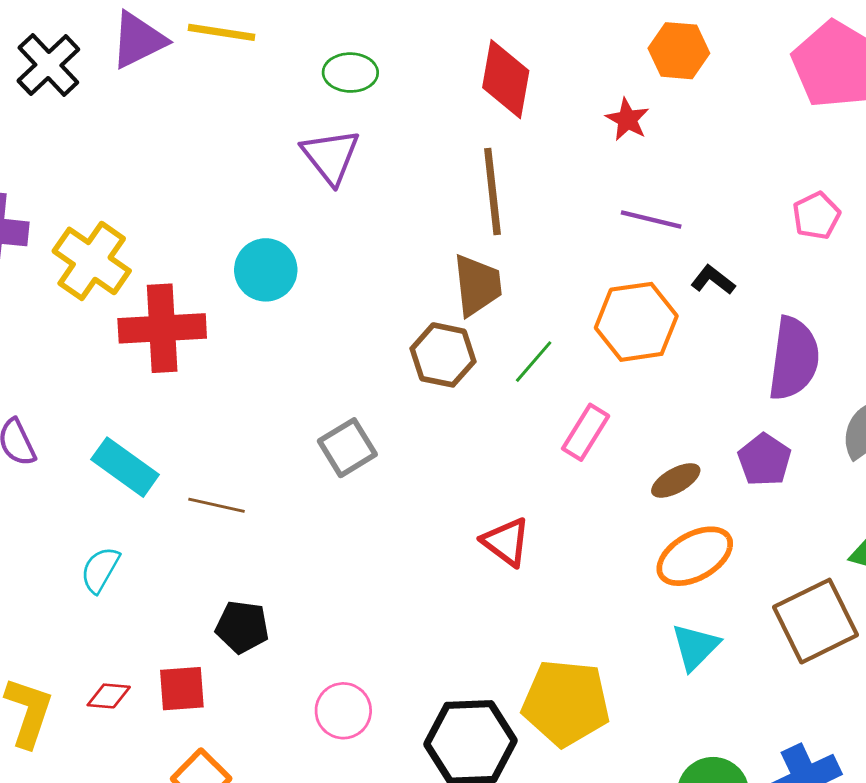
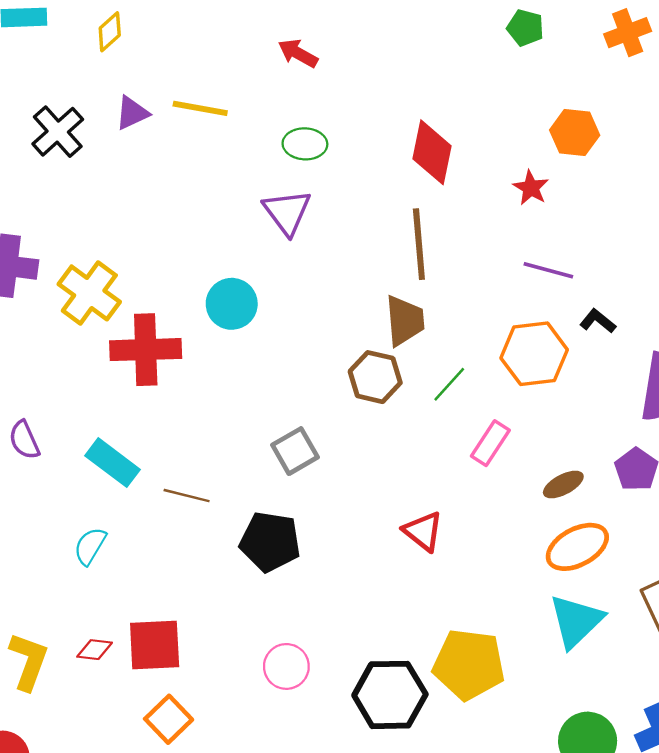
purple triangle: (138, 40) -> (132, 113), size x0.7
black pentagon: (242, 627) -> (270, 542), moved, size x1.4
cyan triangle: (695, 647) -> (576, 621), size x1.4
red square: (182, 689) -> (155, 645), size x1.4

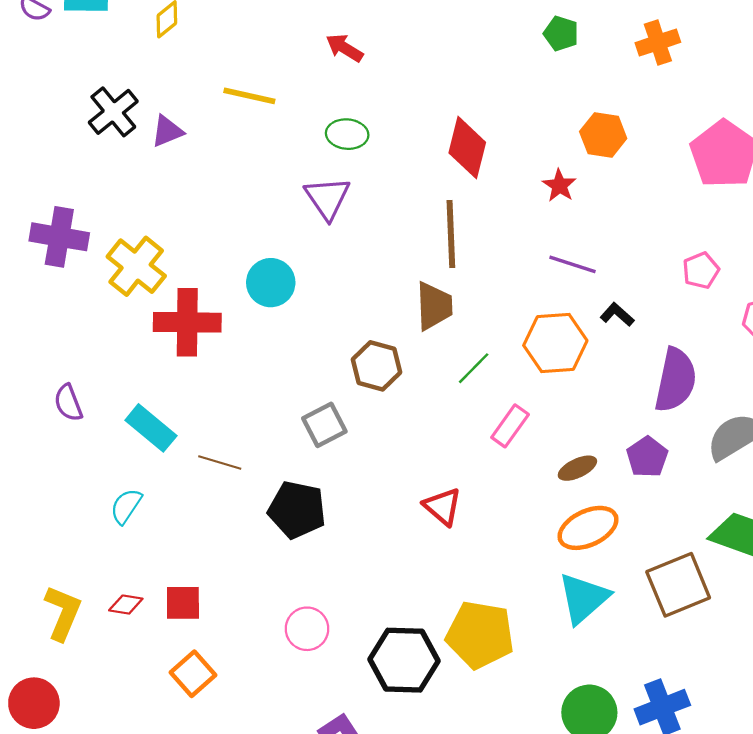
purple triangle: (132, 113) -> (167, 131), moved
brown hexagon: (375, 377) -> (376, 366), moved
red square: (155, 645) -> (183, 603), size x0.7

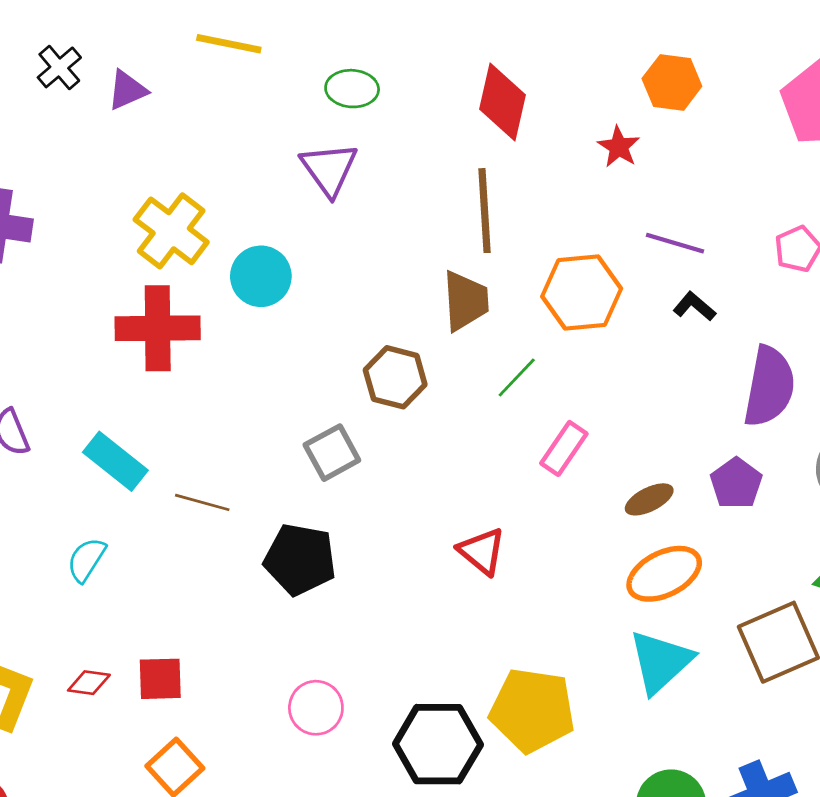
black cross: (113, 112) -> (59, 67), size x0.7
purple line: (572, 264) -> (675, 243), moved
yellow cross: (136, 266) -> (171, 231), moved
orange hexagon: (555, 343) -> (582, 293), moved

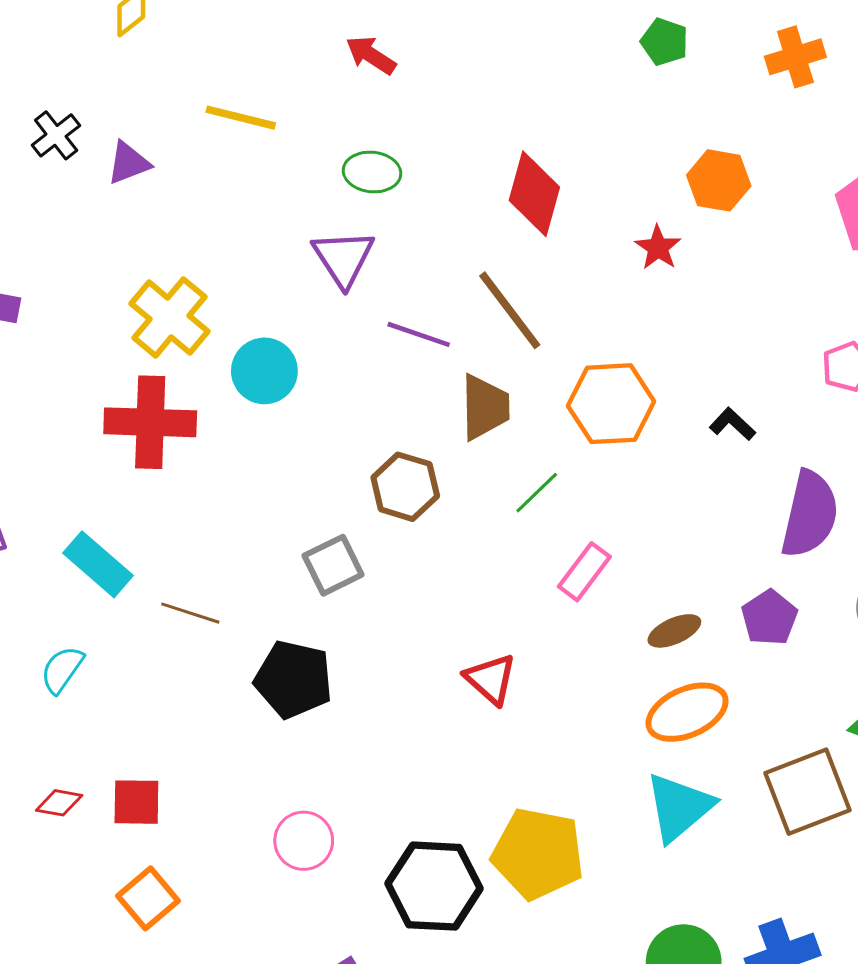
brown line: (484, 211) -> (510, 310), turned -36
purple line: (675, 243) -> (419, 334), moved

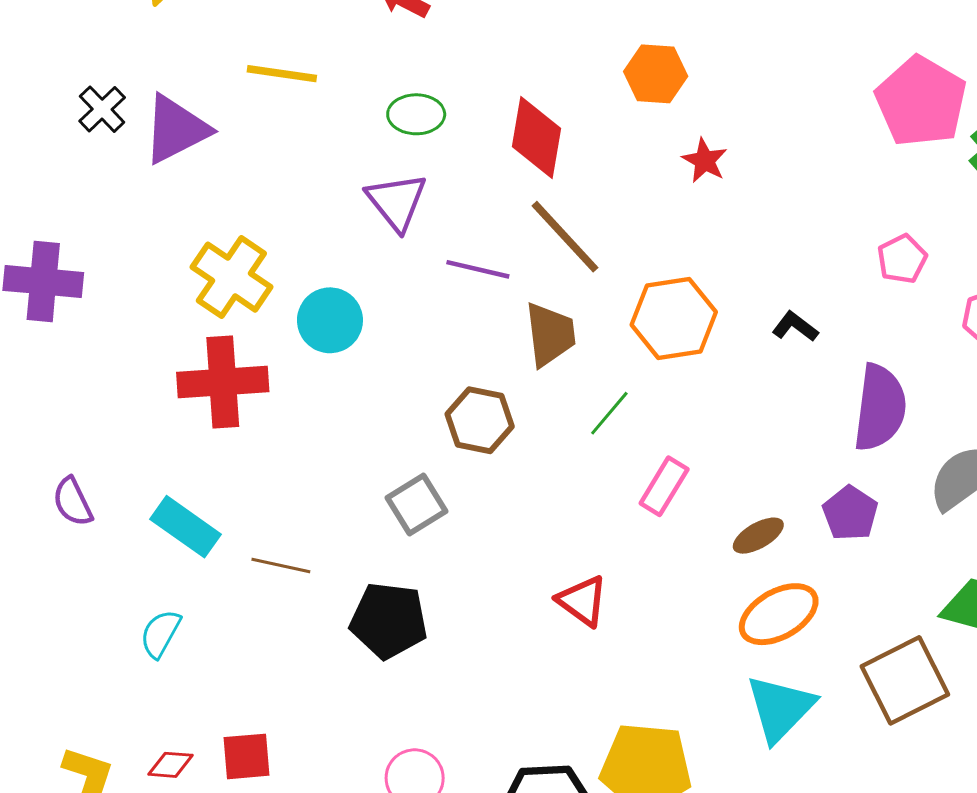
purple triangle: (128, 163) -> (176, 129), size x1.6
orange hexagon: (719, 180) -> (656, 74), moved
red diamond: (534, 194) -> (536, 137), moved

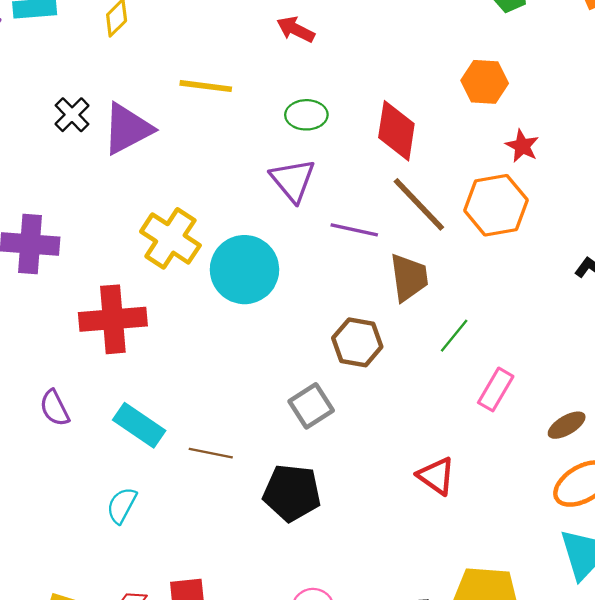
orange hexagon: (674, 318) -> (496, 205), moved
cyan circle: (330, 320) -> (244, 270), size x1.4
red cross: (223, 382) -> (113, 319), moved

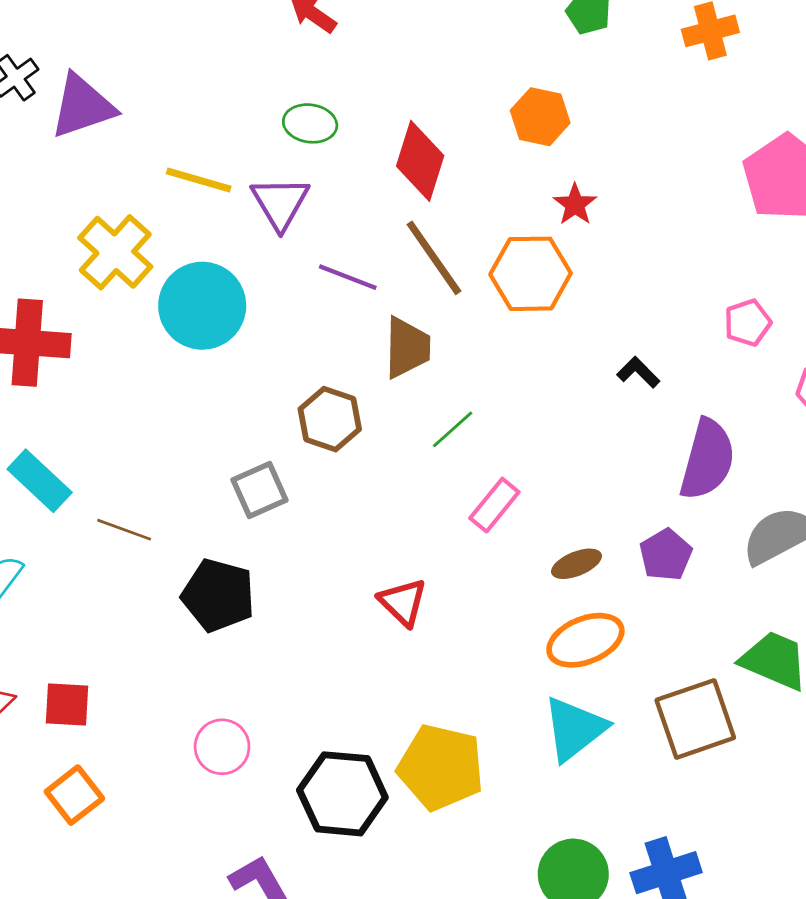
yellow line: (206, 86) -> (199, 180), moved

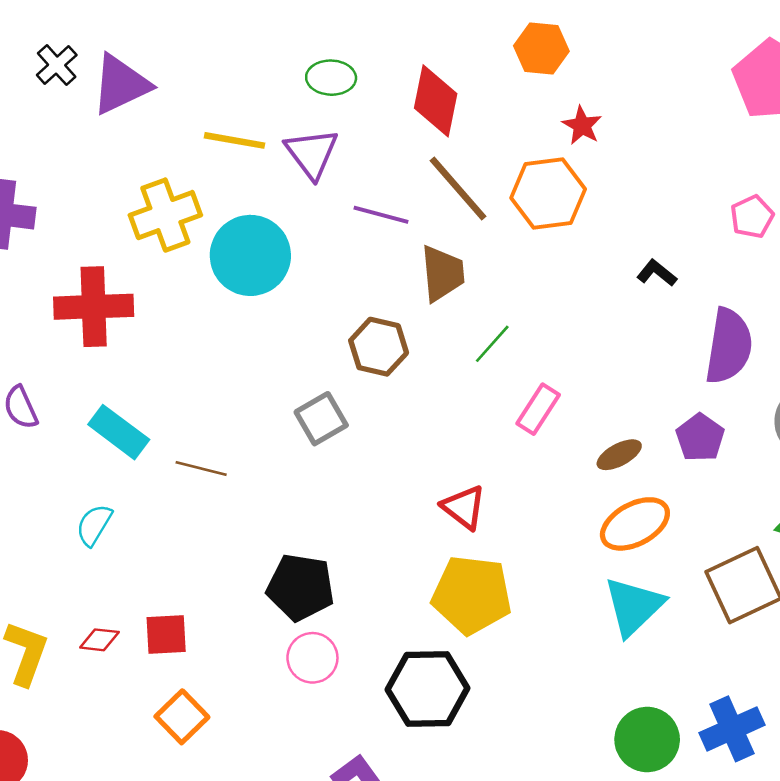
yellow cross: (115, 252) -> (165, 215), turned 34
black pentagon: (218, 595) -> (301, 587), moved
yellow pentagon: (441, 767) -> (472, 595), moved

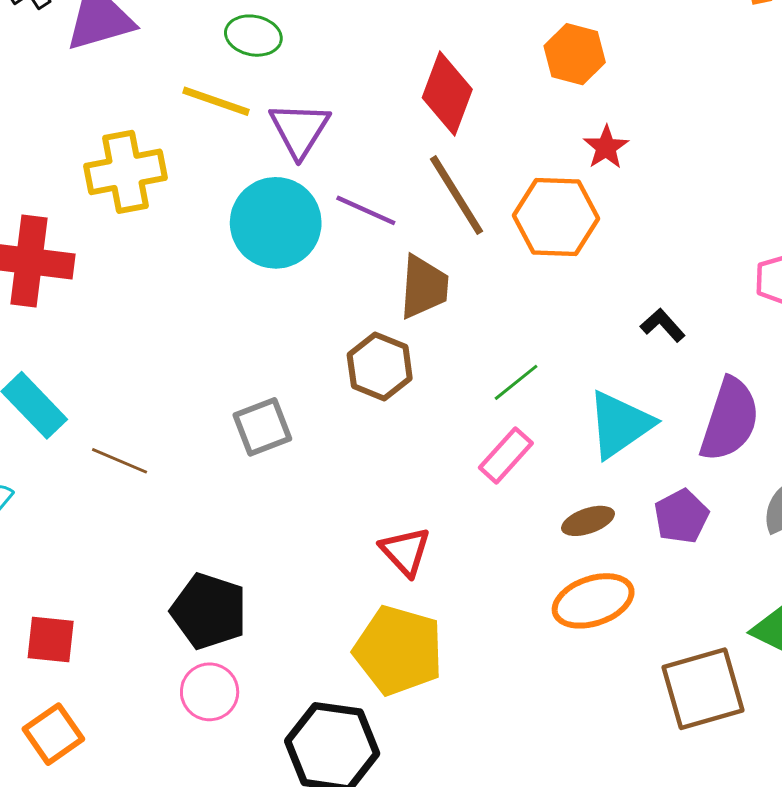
green ellipse: (331, 78) -> (253, 36), moved
cyan circle: (250, 255) -> (276, 223), moved
green line: (492, 344) -> (516, 382), moved
brown hexagon: (379, 347) -> (380, 367), moved
cyan triangle: (634, 606) -> (620, 424), moved

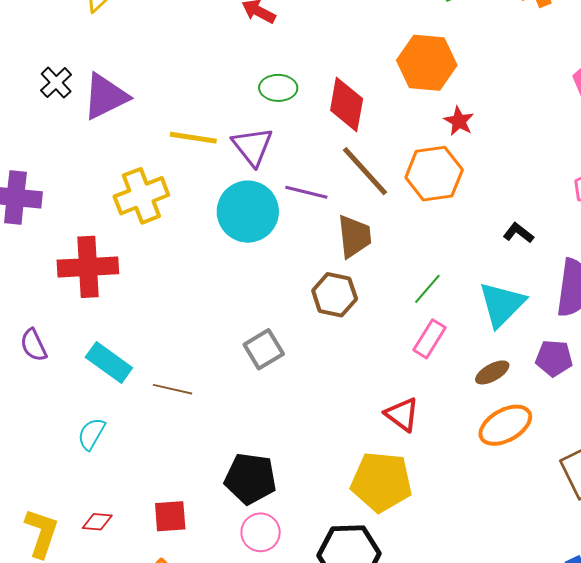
green ellipse: (253, 36) -> (278, 88), moved
orange hexagon: (575, 54) -> (427, 63), size x1.4
purple pentagon: (681, 516) -> (554, 358), turned -30
red triangle: (405, 551) -> (402, 414), moved
red square: (51, 639) -> (170, 516), moved

